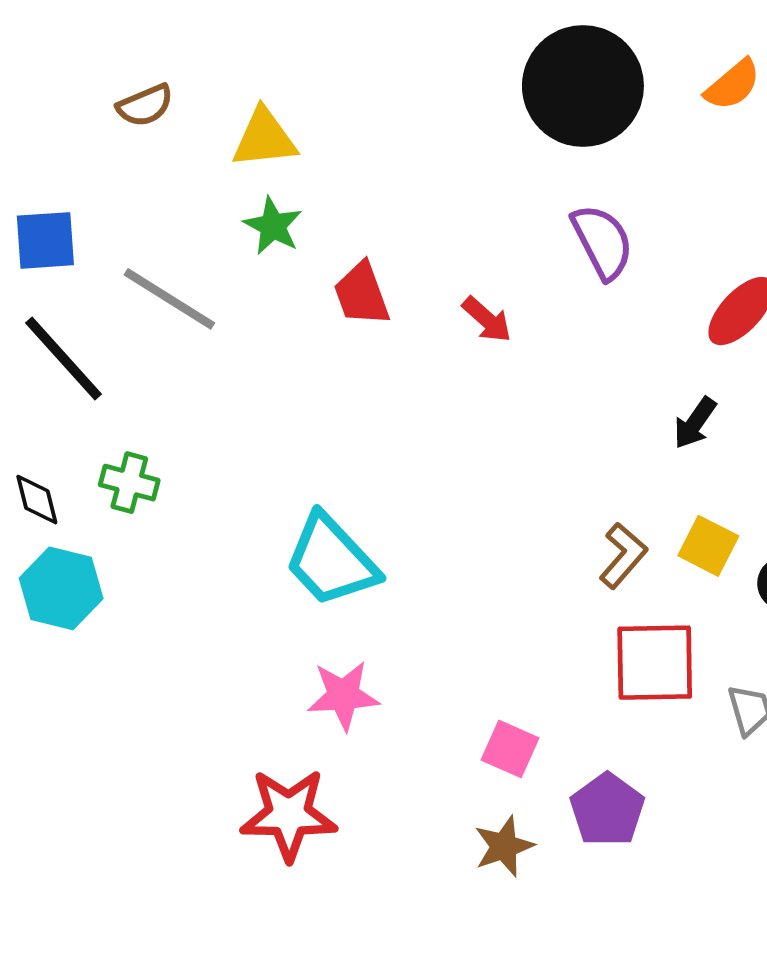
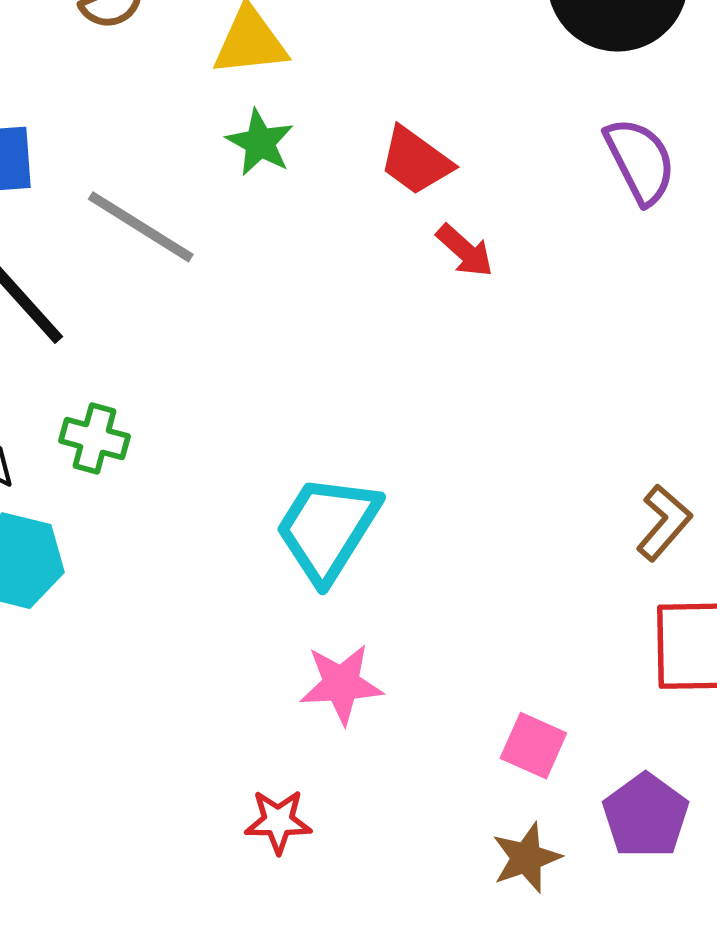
red trapezoid: (362, 294) -> (416, 161), moved, turned -34
red arrow: (487, 320) -> (465, 251), moved
cyan trapezoid: (331, 560) -> (327, 528), turned 75
red star: (289, 815) -> (278, 821), size x0.6

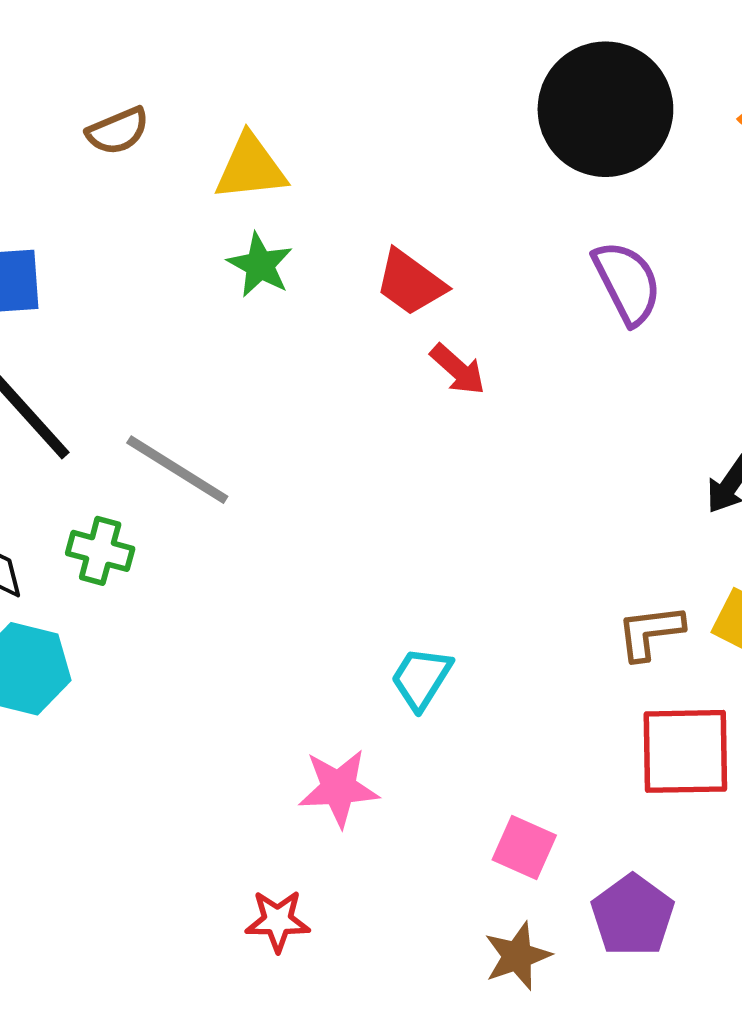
gray line: (141, 227) -> (177, 470), moved
brown L-shape: (664, 523) -> (650, 632), turned -138
cyan trapezoid: (327, 528) -> (421, 678), moved, size x0.6

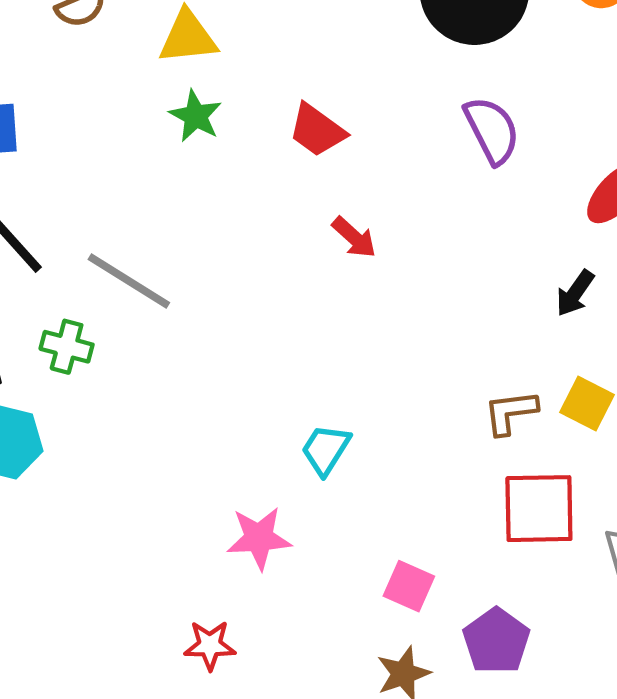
red arrow: (458, 369) -> (354, 237), moved

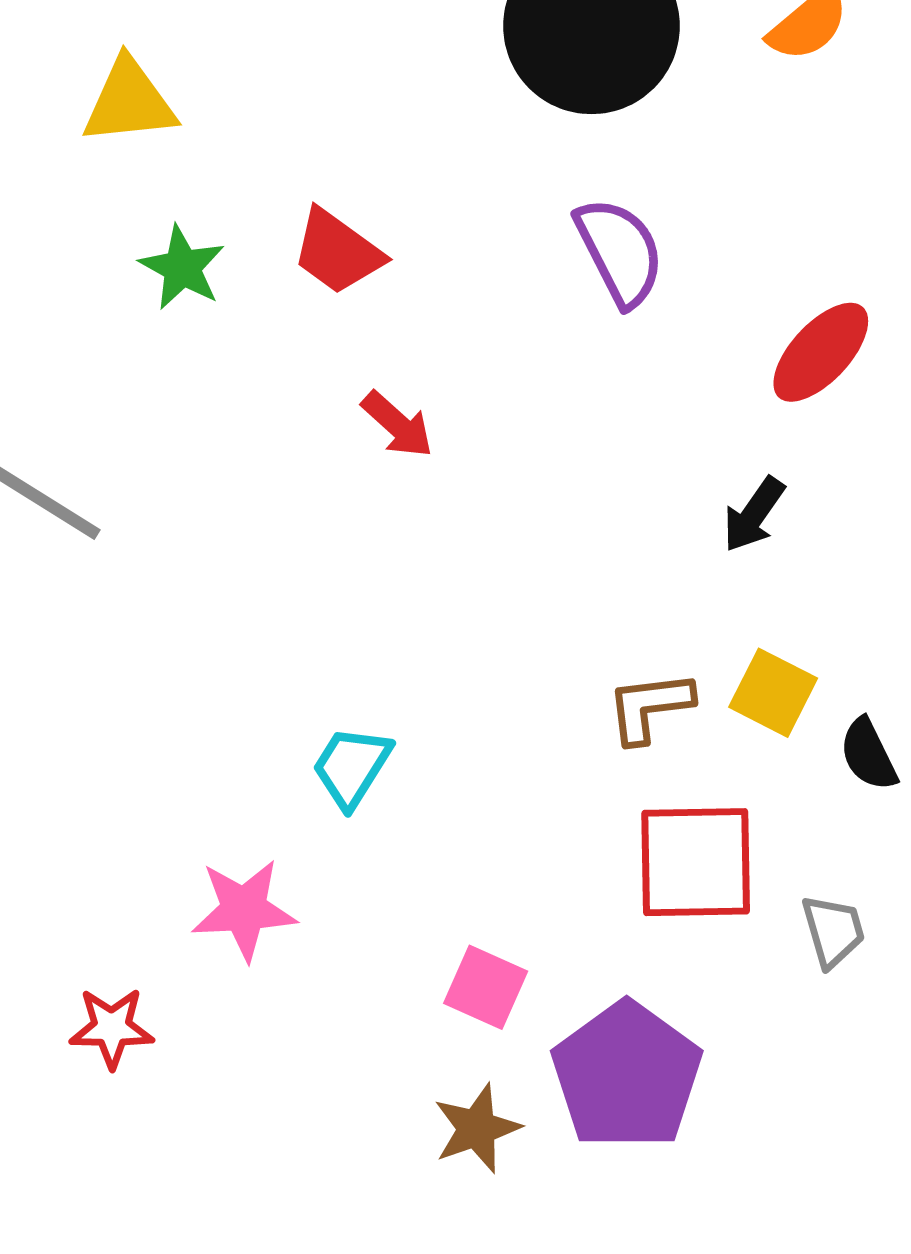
green star: (196, 116) -> (182, 268), moved
purple pentagon: (496, 641) -> (627, 1075), size x1.4
red star: (210, 645) -> (112, 1028), moved

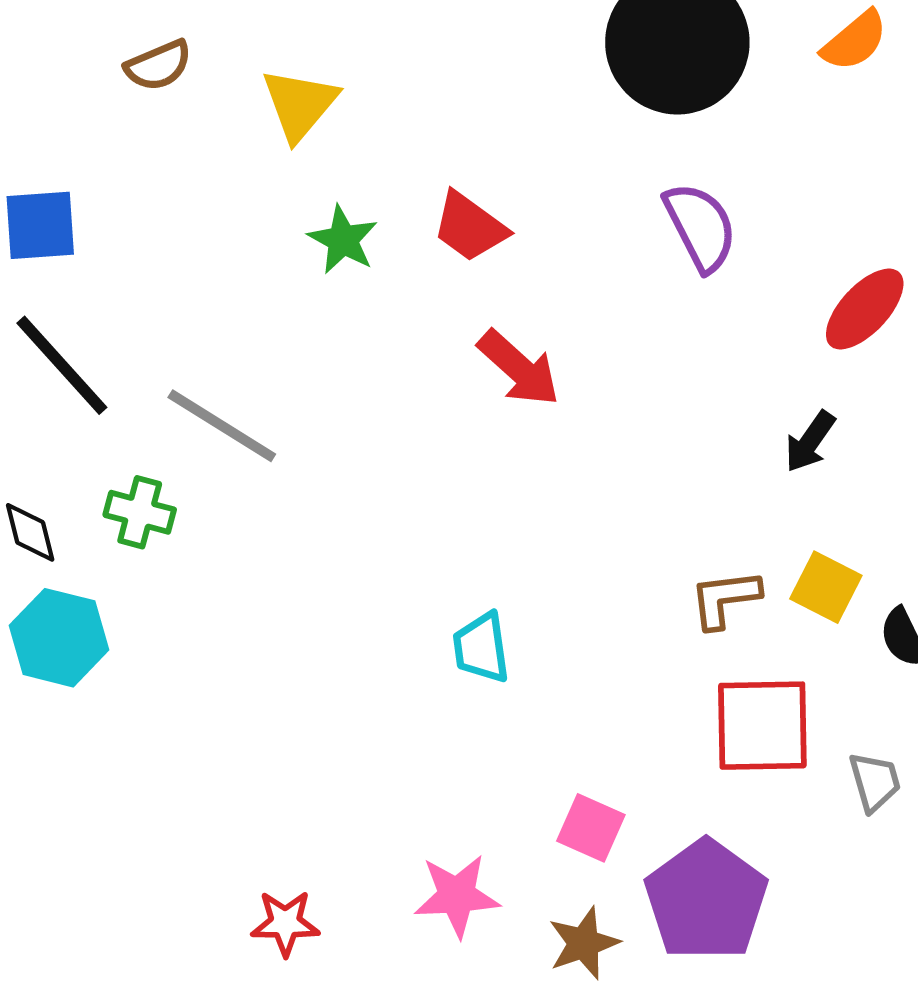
yellow triangle: (129, 102) -> (300, 104), turned -44
red arrow: (397, 425) -> (519, 368), size x1.4
cyan trapezoid: (352, 767) -> (481, 648), turned -40
pink star: (244, 910) -> (457, 896), moved
red star: (112, 1028) -> (285, 923), moved

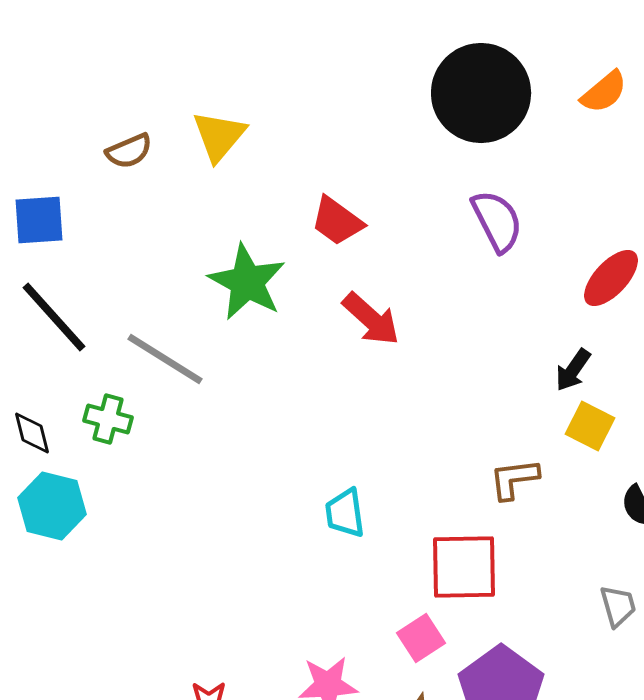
brown semicircle: (158, 65) -> (129, 151), moved
green star: (343, 240) -> (247, 282), moved, size x1.6
yellow square: (826, 587) -> (590, 426), moved
red square: (762, 726) -> (464, 567), moved
pink square: (591, 828) -> (421, 638), turned 33

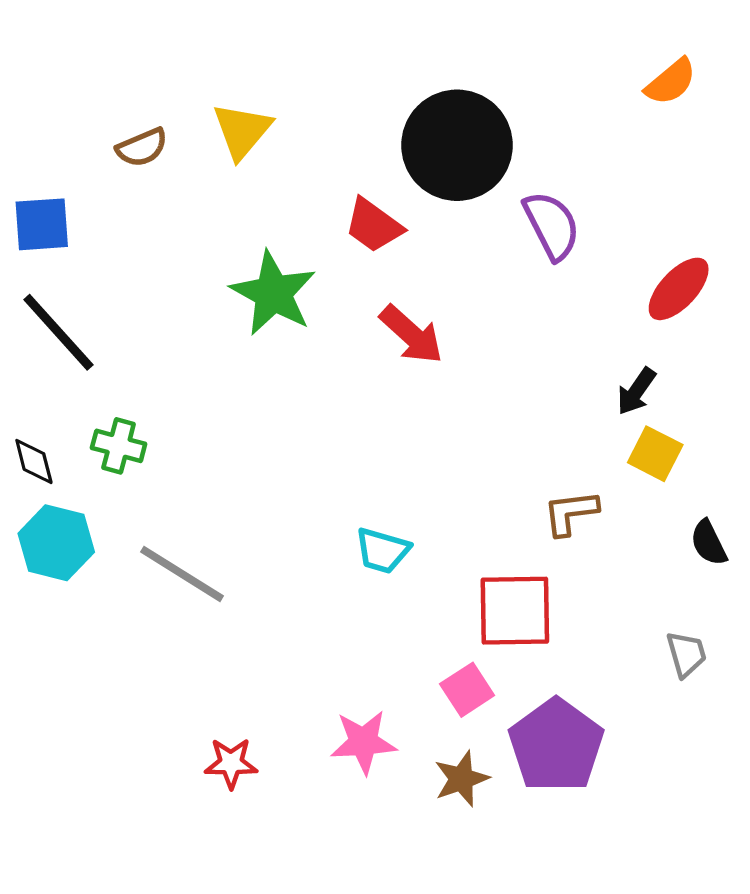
black circle: (481, 93) -> (457, 145), moved
gray line: (165, 359) -> (182, 574), moved
cyan trapezoid: (345, 513) -> (382, 551), turned -66

